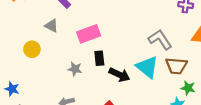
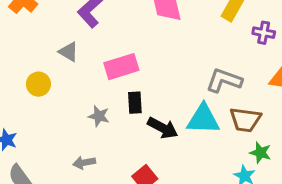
gray L-shape: (160, 40) -> (224, 80), turned -40
cyan triangle: (147, 67) -> (203, 119), turned -40

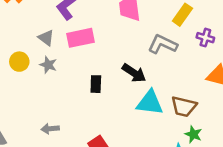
pink rectangle: (121, 67) -> (81, 38), moved
gray L-shape: (224, 80) -> (163, 44), moved
gray star: (99, 116) -> (48, 65), moved
black arrow: (163, 128) -> (134, 73), moved

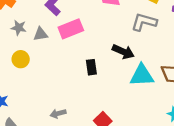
gray triangle: (46, 38) -> (41, 34), turned -35
gray star: (48, 65) -> (19, 28), moved

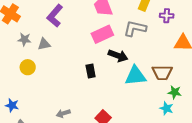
pink rectangle: (71, 29) -> (102, 34), moved

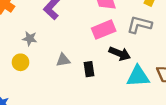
gray star: (24, 39) -> (30, 39), moved
gray triangle: (44, 44) -> (63, 60), moved

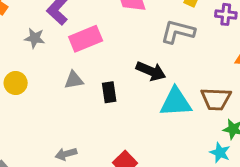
pink rectangle: (104, 30) -> (86, 39), moved
gray star: (30, 39) -> (35, 38), moved

